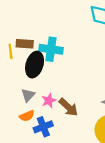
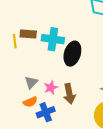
black ellipse: (35, 65) -> (72, 54), moved
brown arrow: (68, 107) -> (69, 94), turned 36

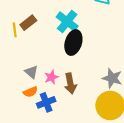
brown rectangle: (28, 34) -> (28, 23), turned -42
cyan cross: (53, 39) -> (67, 22), moved, turned 30
gray triangle: (31, 82) -> (31, 72), turned -32

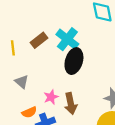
brown rectangle: (28, 23) -> (39, 40), moved
gray triangle: (31, 72) -> (22, 82), moved

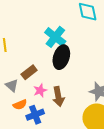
brown rectangle: (39, 40) -> (29, 72), moved
gray triangle: (22, 82) -> (12, 85), moved

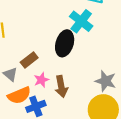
cyan cross: (55, 37) -> (81, 21), moved
orange semicircle: (20, 105) -> (19, 95), size x1.5

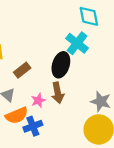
brown rectangle: (29, 60) -> (22, 70), moved
brown arrow: (61, 87) -> (58, 93), moved

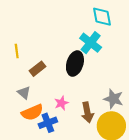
brown arrow: (58, 93) -> (87, 112), moved
pink star: (38, 100) -> (61, 103), moved

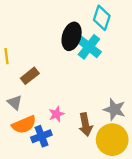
cyan diamond: (102, 17) -> (102, 18), turned 30
black ellipse: (75, 63) -> (72, 36), moved

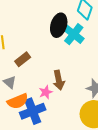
brown arrow: (85, 125) -> (59, 80), moved
blue cross: (41, 136) -> (33, 111), size x1.4

